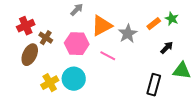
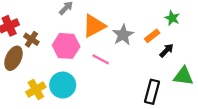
orange rectangle: (154, 24) -> (152, 36), moved

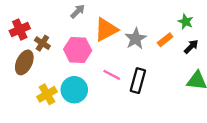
black arrow: (167, 50) -> (191, 47), moved
pink line: (101, 59) -> (112, 75), moved
black rectangle: (152, 92) -> (138, 81), moved

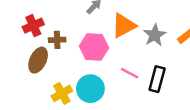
brown cross: (42, 43) -> (57, 40), turned -35

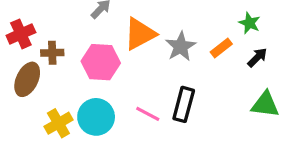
pink line: (130, 73) -> (148, 114), moved

